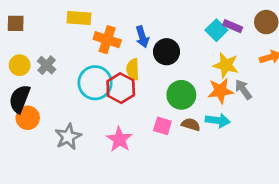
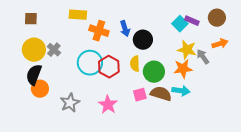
yellow circle: (20, 65) -> (34, 50), size x1.5
yellow semicircle: (133, 69) -> (135, 64), moved
gray arrow: (243, 89) -> (203, 57), moved
brown semicircle: (191, 124) -> (161, 94), size x1.5
pink square: (162, 126) -> (140, 95), turned -32

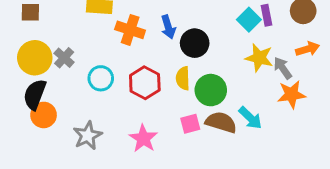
purple rectangle: (192, 21) -> (266, 15), turned 56
cyan circle: (90, 63) -> (101, 78), moved, size x0.7
orange star: (183, 69) -> (291, 94), moved
cyan arrow: (181, 91) -> (250, 118), turned 36

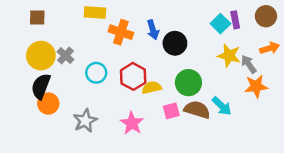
yellow semicircle: (183, 78) -> (152, 88), moved, turned 78

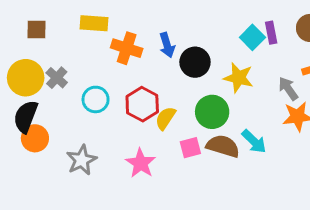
brown square: (37, 17) -> (36, 30), moved
yellow star: (229, 56) -> (239, 78), moved
yellow semicircle: (152, 88) -> (165, 118), turned -42

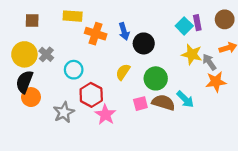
yellow star: (239, 78) -> (192, 54), moved
red hexagon: (142, 104) -> (91, 95), moved
yellow semicircle: (165, 118) -> (123, 72), moved

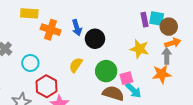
brown circle: (225, 19) -> (169, 27), moved
cyan square: (184, 26) -> (157, 19), moved, turned -35
gray arrow: (209, 62) -> (167, 56), moved, turned 35
pink square: (140, 104) -> (126, 78), moved

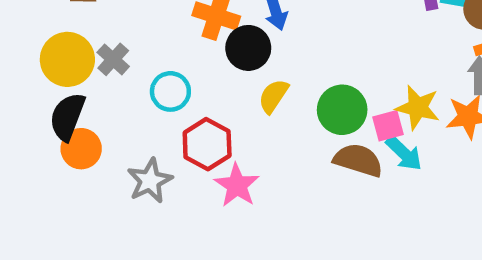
black circle: (95, 39) -> (248, 48), moved
yellow star: (139, 49) -> (418, 107), moved

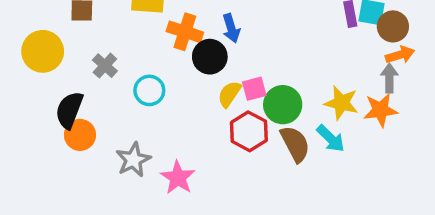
yellow circle: (67, 59) -> (43, 51), moved
pink square: (388, 126) -> (254, 89), moved
red hexagon: (207, 144) -> (249, 131), moved
brown semicircle: (358, 160) -> (295, 144), turned 45
pink star: (237, 185) -> (178, 178), moved

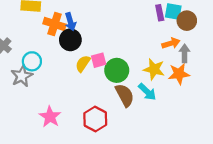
blue arrow: (231, 28) -> (70, 22), moved
orange arrow: (400, 55) -> (171, 43), moved
red hexagon: (249, 131) -> (95, 119), moved
gray star: (133, 160) -> (22, 76), moved

